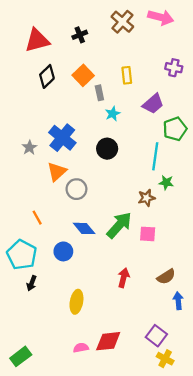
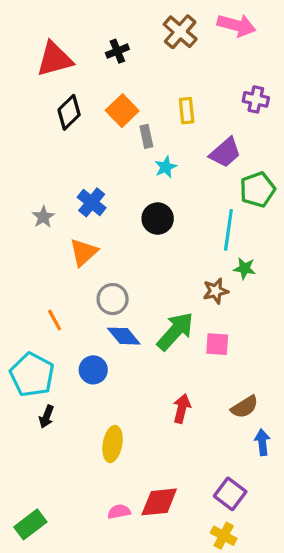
blue cross: (62, 138) -> (92, 202), size x0.7
gray circle: (76, 189) -> (113, 299), moved
yellow cross: (165, 359) -> (224, 536), moved

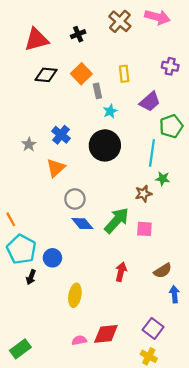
black diamond: (69, 112) -> (46, 75), turned 50
black circle: (158, 219) -> (105, 145), size x1.5
orange line: (55, 320) -> (11, 219), moved
blue circle: (93, 370) -> (52, 258), moved

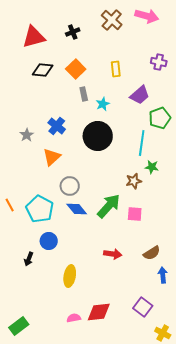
gray rectangle: (97, 91) -> (84, 94), moved
cyan pentagon: (21, 249) -> (40, 209), moved
red arrow: (121, 272) -> (113, 254), turned 84
yellow cross: (149, 356) -> (163, 333), moved

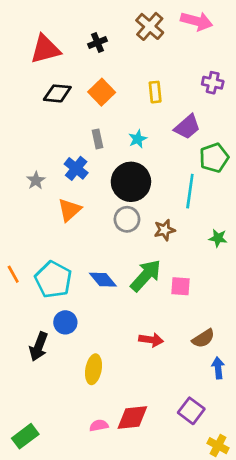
gray rectangle: (84, 94) -> (98, 139), moved
green star: (152, 167) -> (218, 238), moved
brown star: (134, 181) -> (164, 230), moved
gray circle: (70, 186) -> (127, 219), moved
black arrow: (29, 259) -> (39, 347), size x1.5

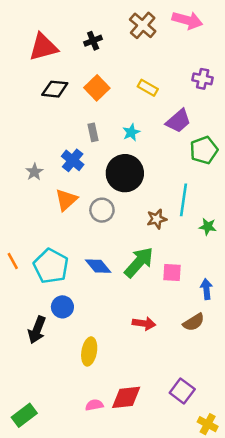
yellow rectangle: (155, 92) -> (148, 88), turned -54
cyan line: (190, 191) -> (183, 200), moved
gray circle: (127, 219) -> (102, 210), moved
blue arrow: (218, 368) -> (206, 289), moved

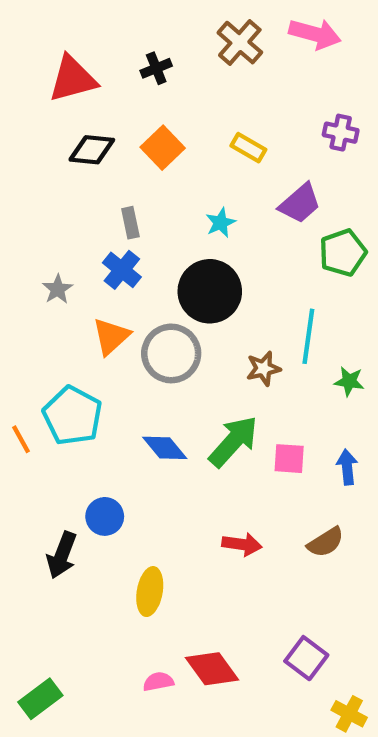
gray rectangle: (93, 132) -> (130, 223), moved
gray circle: (102, 210) -> (171, 353), size x1.4
cyan pentagon: (51, 266) -> (73, 416), moved
blue arrow: (206, 289) -> (347, 467), moved
red diamond: (126, 397) -> (212, 669), turned 60

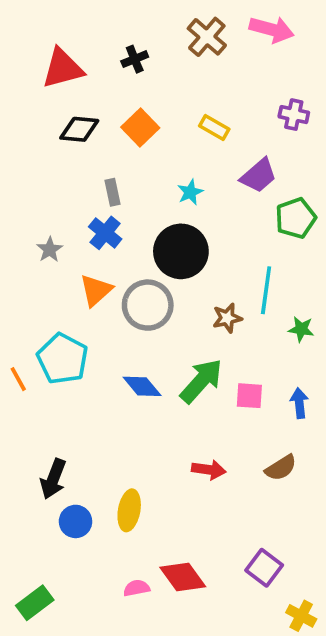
blue circle: (105, 516) -> (76, 521), moved

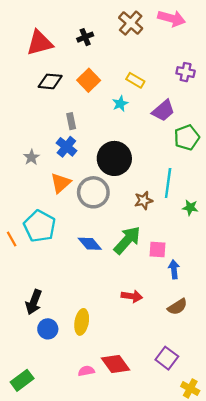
cyan star: (190, 192) -> (120, 104), moved
blue arrow: (299, 403) -> (174, 269), moved
brown semicircle: (281, 468) -> (177, 307), moved

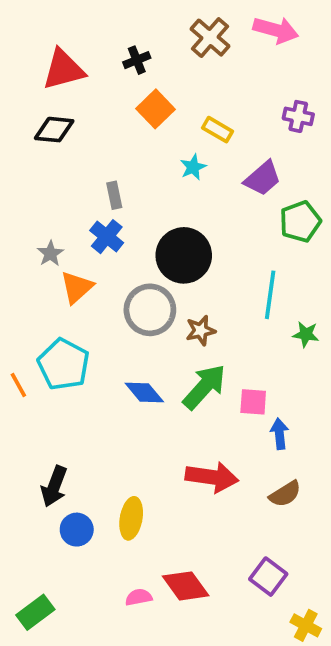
orange square: (89, 80) -> (156, 109), moved
black diamond: (50, 81) -> (54, 130), moved
orange triangle: (61, 183) -> (77, 287), moved
brown star: (144, 200) -> (201, 331), moved
red arrow: (132, 296) -> (212, 477), size x1.5

